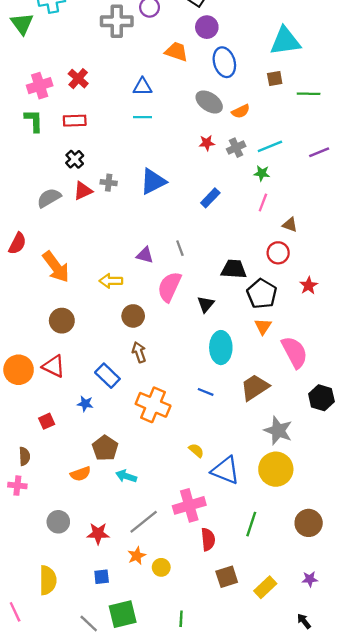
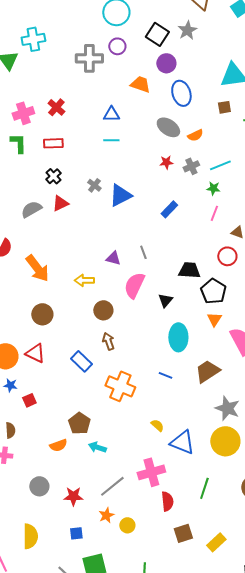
gray cross: (109, 183) -> (94, 185), moved, turned 32
blue star: (85, 404) -> (10, 385), moved

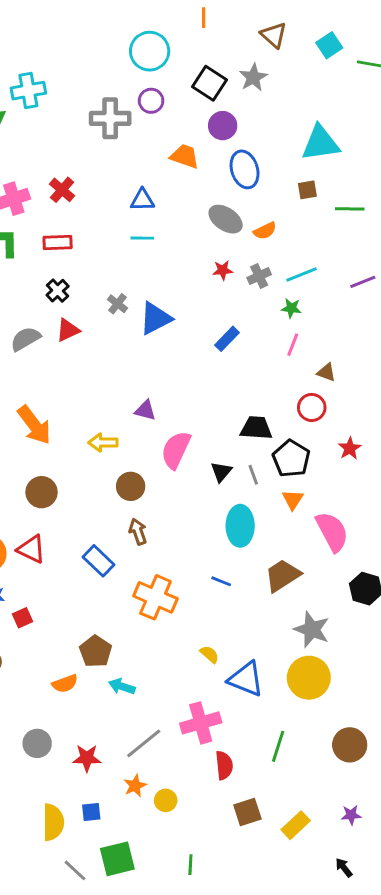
gray line: (143, 252) -> (253, 475), moved
yellow semicircle: (30, 536) -> (53, 822), moved

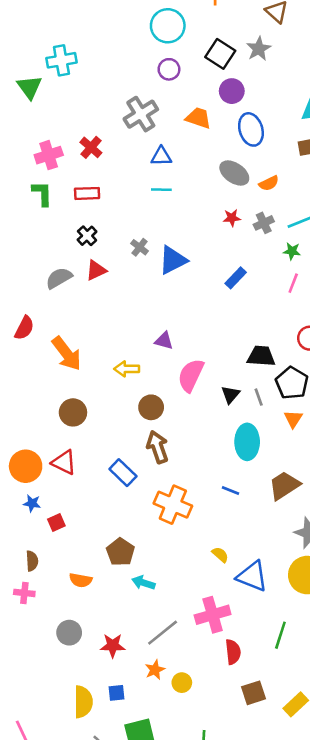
gray cross: (110, 118) -> (141, 114), moved, turned -32
brown arrow: (138, 532) -> (157, 447), size x1.4
orange semicircle: (65, 684) -> (81, 580), moved, turned 30

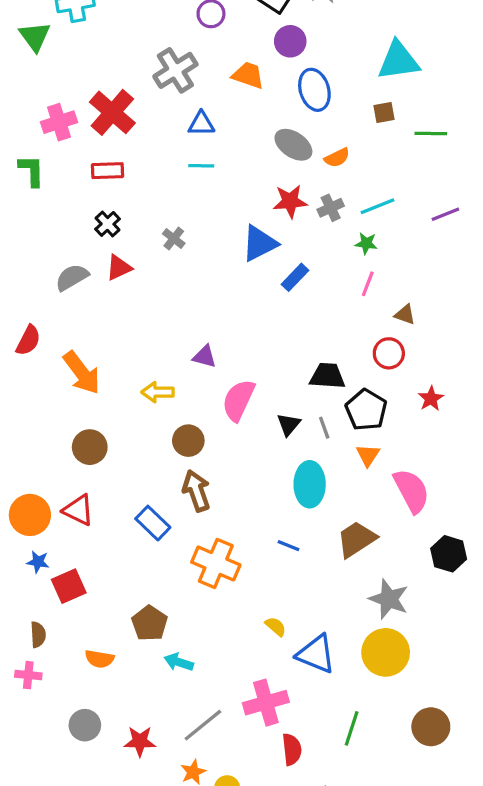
red cross: (91, 147) -> (112, 112), size x1.6
green L-shape: (42, 193) -> (32, 171), moved
red star: (232, 218) -> (290, 201), size x1.5
blue triangle: (173, 260) -> (259, 243), moved
red square: (56, 523) -> (69, 586), size x1.5

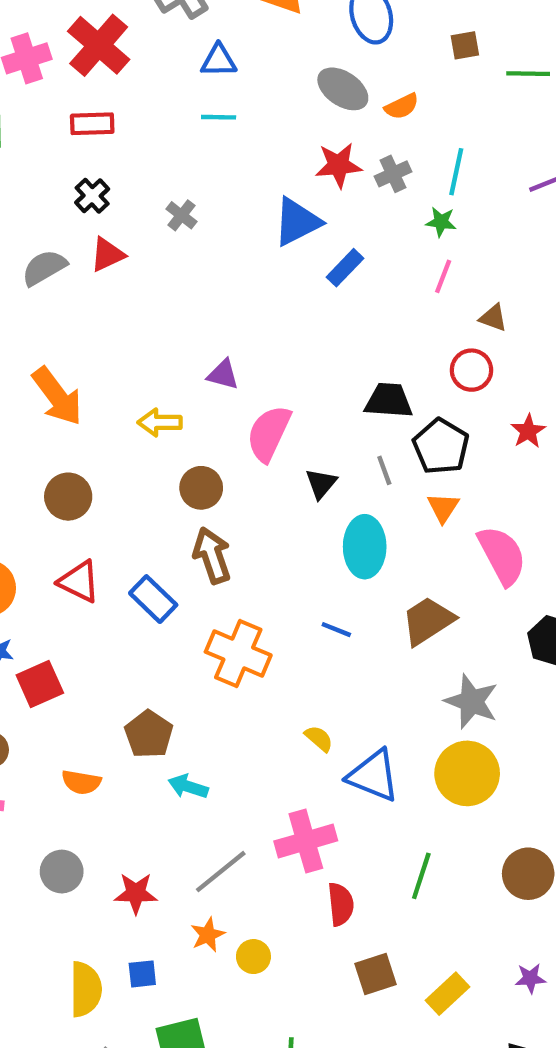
cyan line: (377, 206) -> (456, 172), turned -56
black triangle: (289, 424) -> (321, 483), moved
red triangle: (78, 510) -> (79, 582), moved

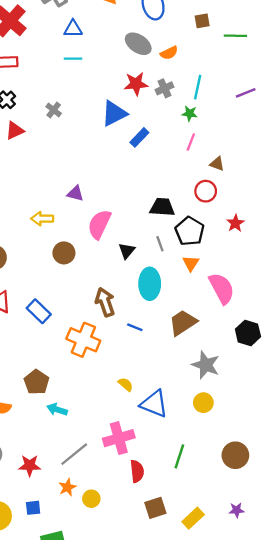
brown arrow: (212, 555) -> (105, 302), moved
yellow circle: (467, 773) -> (203, 403), size x0.6

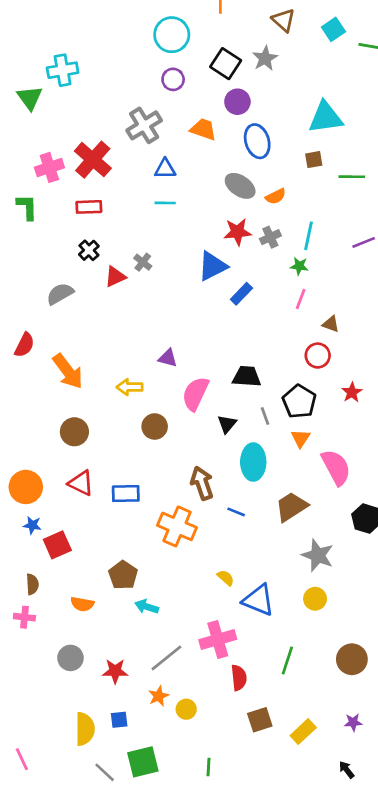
red triangle: (15, 131) -> (115, 277), moved
black trapezoid: (162, 207) -> (247, 377), moved
blue rectangle: (39, 311) -> (126, 494), turned -45

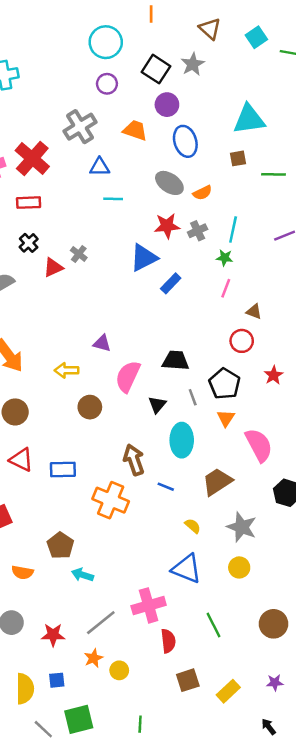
cyan line: (165, 203) -> (113, 199), moved
yellow semicircle: (226, 578) -> (193, 526), moved
green line: (287, 661) -> (214, 625), turned -45

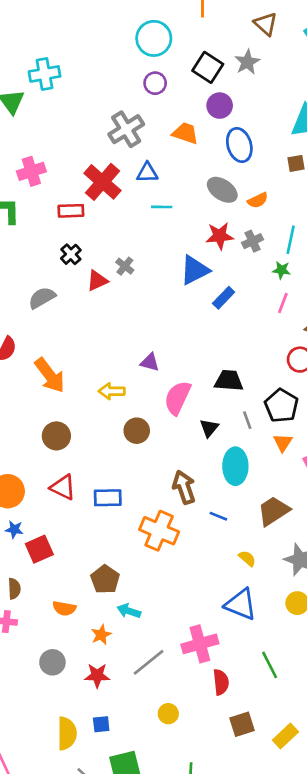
red cross: (32, 158) -> (102, 182), moved
orange star: (93, 658) -> (101, 635), moved

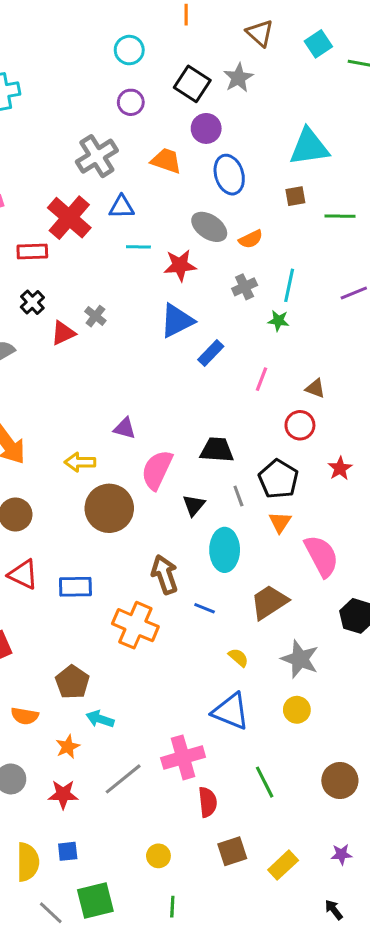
cyan circle: (154, 38) -> (129, 50), size x0.7
red star: (220, 236) -> (180, 265), moved
pink line: (283, 303) -> (261, 379), moved
brown circle: (137, 431) -> (109, 508), size x1.6
yellow circle: (168, 714) -> (158, 856), moved

